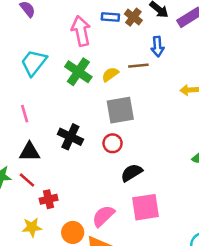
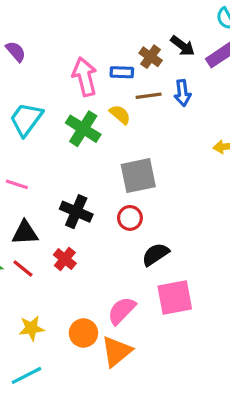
blue rectangle: (110, 17) -> (122, 72), moved
brown line: (138, 66) -> (149, 96), moved
yellow semicircle: (110, 74) -> (120, 114), moved, turned 78
pink line: (25, 114) -> (17, 184), turned -54
red cross: (49, 199) -> (65, 259), moved, turned -36

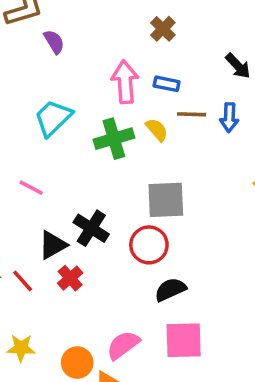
brown cross: (151, 57) -> (163, 29), moved
green cross: (83, 129) -> (114, 139), turned 32
red circle: (130, 218) -> (149, 245), size x1.4
black triangle: (25, 233) -> (53, 245), moved, turned -36

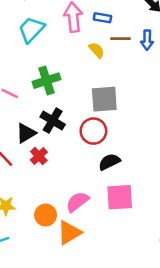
cyan trapezoid: (53, 118) -> (31, 30), moved
green cross: (114, 139) -> (47, 81), moved

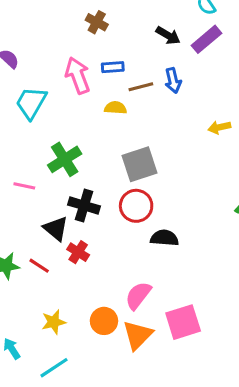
yellow semicircle: (97, 50) -> (115, 108), turned -30
black triangle: (26, 133) -> (56, 229), turned -35
black semicircle: (109, 162) -> (164, 238), turned 45
pink square: (120, 197) -> (183, 322), moved

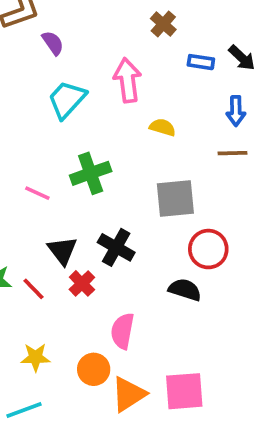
blue rectangle: (113, 67) -> (201, 62), moved
brown line: (141, 87) -> (233, 153), moved
black cross: (84, 206) -> (116, 247), moved
red circle: (136, 206) -> (208, 249), moved
pink semicircle: (138, 295) -> (123, 331), moved, turned -40

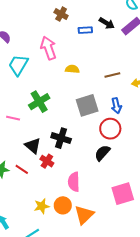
blue arrow: (236, 111) -> (116, 106), moved
black semicircle: (185, 290) -> (102, 153), turned -54
yellow star: (35, 357) -> (42, 206), moved
pink square: (184, 391) -> (123, 194), moved

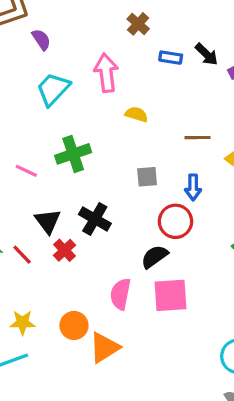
gray square: (87, 105) -> (147, 177), size x0.6
pink semicircle: (74, 182) -> (120, 294), moved
pink square: (123, 194) -> (170, 295), moved
yellow star: (42, 206) -> (22, 323), moved

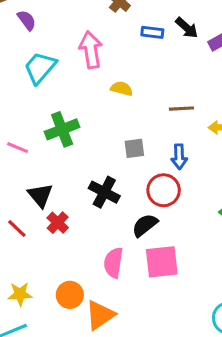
black cross: (95, 219) -> (104, 192), moved

